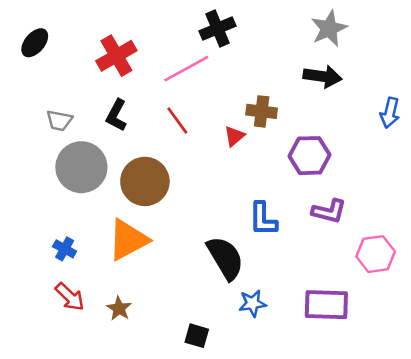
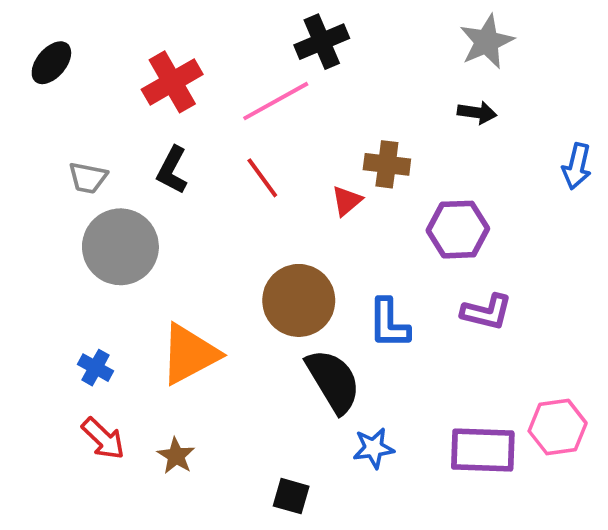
black arrow: (323, 76) -> (477, 113), size x0.7
brown circle: (145, 181) -> (299, 300), moved
pink hexagon: (376, 254) -> (558, 427), moved

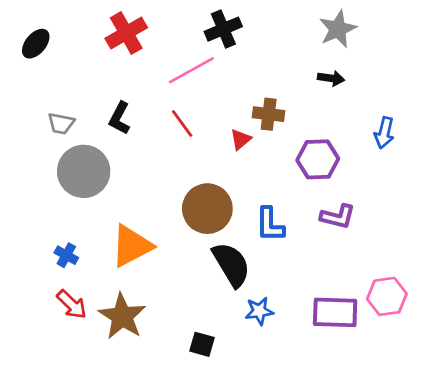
red cross: (172, 82) -> (126, 33), moved
blue arrow: (577, 166) -> (384, 133), moved
brown star: (176, 456) -> (122, 316), size x1.8

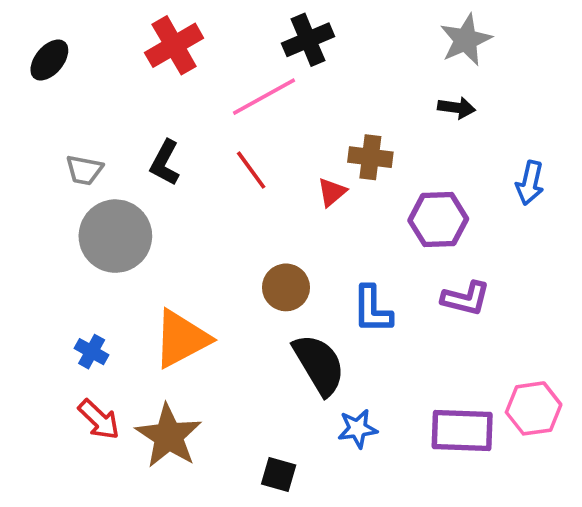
brown circle: (207, 209) -> (286, 287), size x0.7

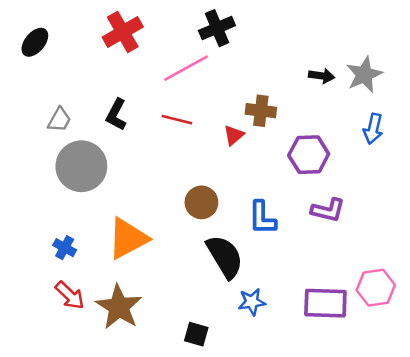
gray star: (466, 40) -> (364, 75), moved
gray trapezoid: (84, 170) -> (59, 120), turned -72
red line: (251, 170) -> (177, 120), turned -40

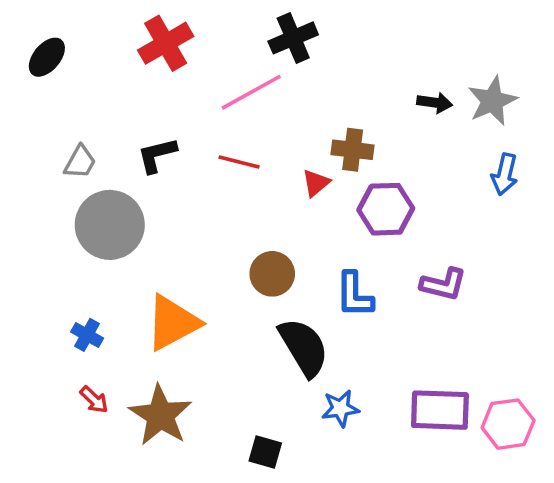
black L-shape: (116, 115) -> (157, 155), turned 48
purple hexagon: (309, 155) -> (386, 209), moved
pink hexagon: (376, 288) -> (508, 424), moved
red arrow: (70, 295) -> (94, 400), size x0.7

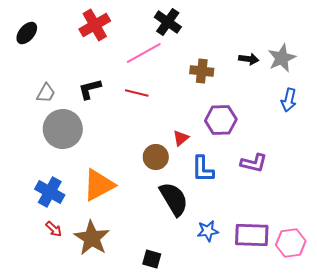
black cross: (293, 38) -> (168, 22), turned -32
brown cross: (353, 150) -> (202, 71), moved
red triangle: (316, 183) -> (181, 138), moved
blue cross: (87, 335) -> (50, 192), size x1.6
blue star: (340, 408) -> (208, 231), moved

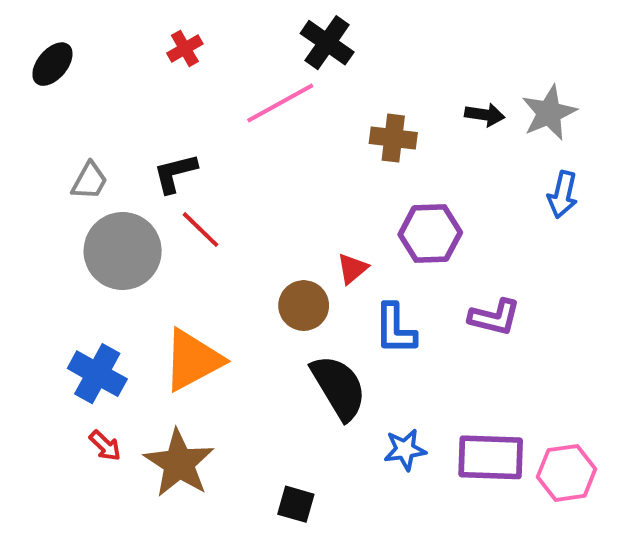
red cross: (95, 25) -> (185, 48), size x0.6
red line: (137, 93) -> (200, 230), moved, turned 30

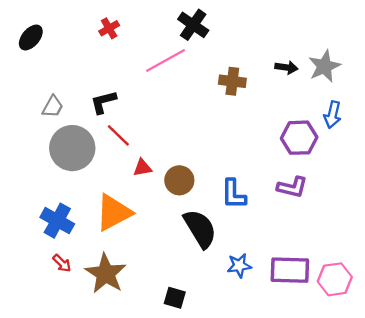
purple hexagon: (430, 233) -> (299, 138), moved
red triangle: (352, 269) -> (142, 168), moved, turned 30

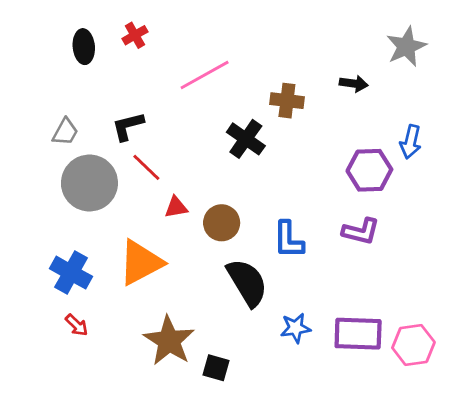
black cross: (193, 25) -> (246, 139), moved
black ellipse: (31, 38) -> (84, 47), moved, turned -45
gray star: (324, 66) -> (406, 47), moved
brown star: (106, 274) -> (169, 341), moved

